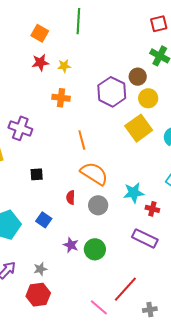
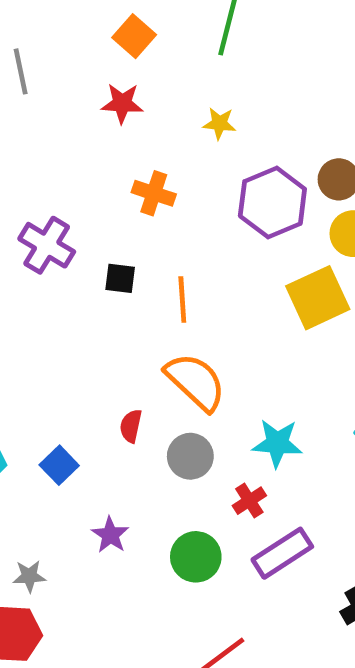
yellow star: (64, 66) -> (219, 123), moved
black square: (37, 174) -> (120, 278), moved
red cross: (152, 209) -> (249, 501), moved, turned 32
purple rectangle: (145, 238) -> (282, 553), turned -70
green circle: (95, 249) -> (196, 557), moved

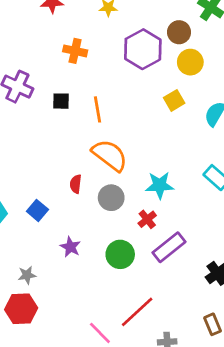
yellow square: (318, 298) -> (174, 100), size x0.6

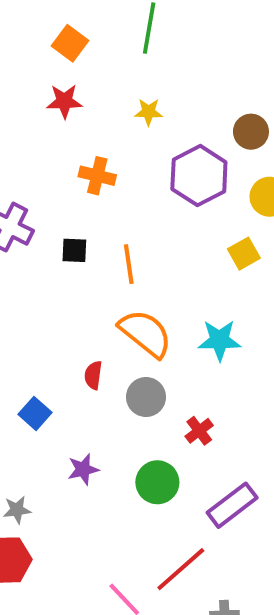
brown circle: (179, 32) -> (251, 132), moved
cyan star: (160, 185) -> (219, 340), moved
purple star: (70, 247) -> (83, 469), turned 30
purple rectangle: (169, 247) -> (232, 505), moved

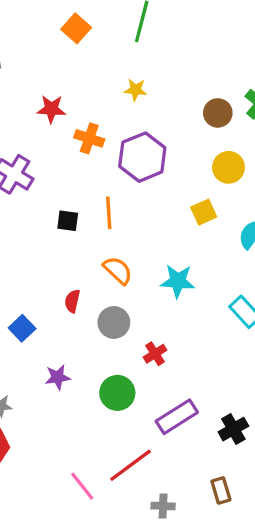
red star: (64, 101) -> (51, 109), moved
purple hexagon: (199, 176) -> (142, 157), moved
black square: (74, 250) -> (68, 221), moved
orange semicircle: (145, 333) -> (118, 270), size x0.7

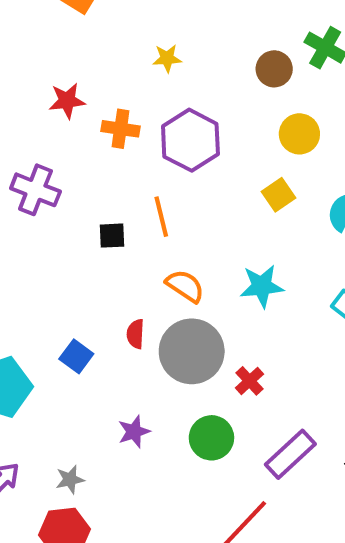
gray circle: (114, 322) -> (192, 351), size x1.6
blue square: (22, 328) -> (76, 356), moved

